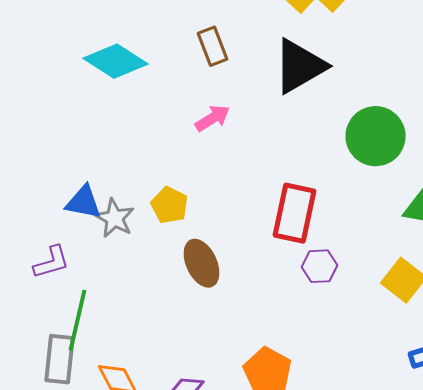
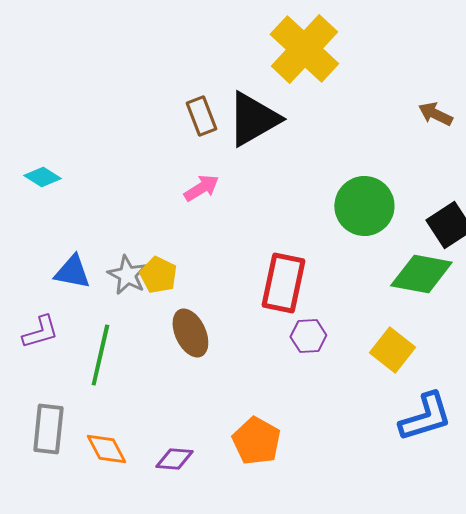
cyan diamond: (116, 61) -> (42, 177), moved, size x0.6
black triangle: (300, 66) -> (253, 119), moved
gray star: (115, 218) -> (127, 275), moved
green line: (78, 320) -> (100, 355), moved

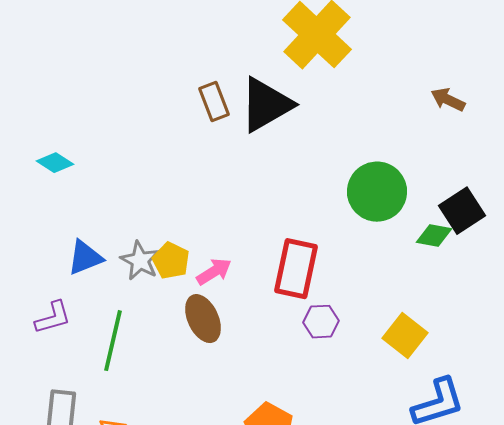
pink arrow: (201, 188) -> (214, 272), moved
blue triangle: (72, 272) -> (85, 258), turned -33
green diamond: (421, 274) -> (434, 236), moved, size x0.6

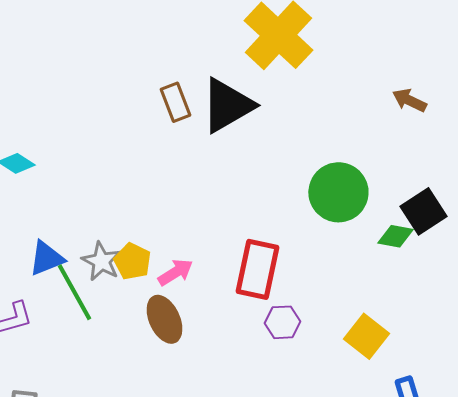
green line: (113, 341) -> (74, 292), moved, turned -42

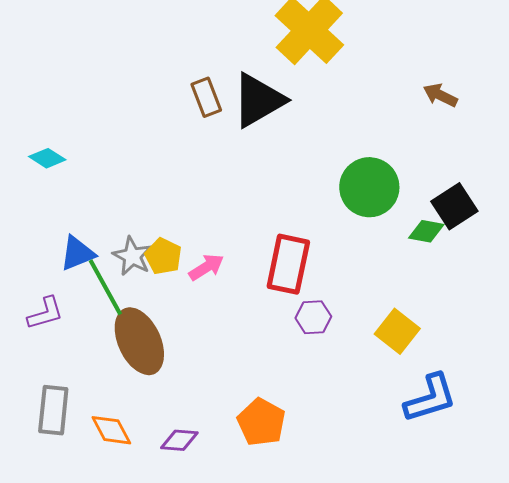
brown ellipse: (164, 319) -> (139, 341), moved, size x1.4

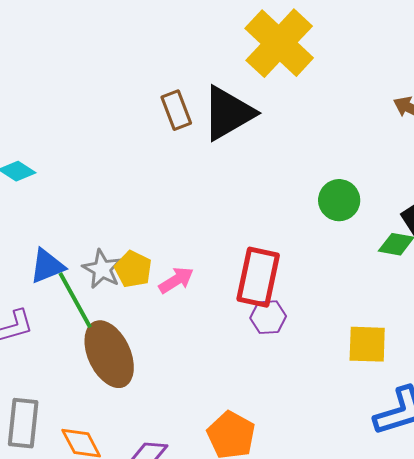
green circle: (369, 187) -> (339, 200), size x0.7
purple hexagon: (313, 317) -> (268, 317), moved
yellow square: (397, 331) -> (367, 344), turned -36

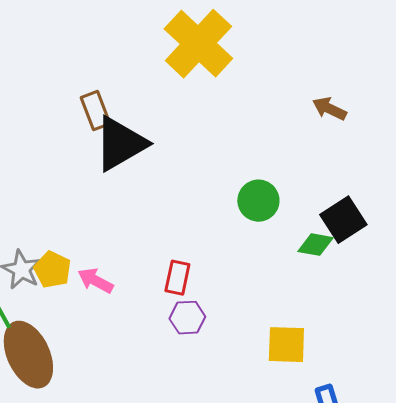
black triangle: (228, 113) -> (120, 144), moved
red rectangle: (258, 277) -> (177, 278), size x0.6
pink arrow: (176, 280) -> (95, 281), turned -120

